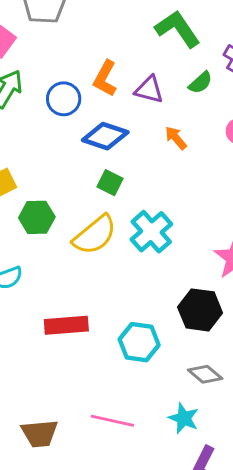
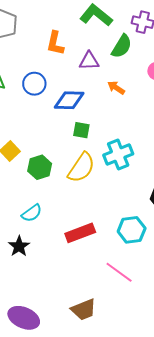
orange L-shape: (105, 78) -> (55, 43), moved
green semicircle: (200, 83) -> (122, 46), size x1.4
cyan cross: (151, 232) -> (118, 154), turned 36
pink line: (112, 421) -> (119, 272), moved, turned 40

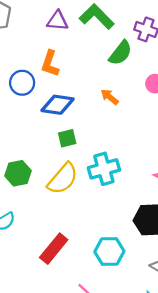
orange L-shape: (55, 43) -> (50, 64), moved
purple triangle: (89, 61) -> (58, 21), moved
green square: (81, 130) -> (67, 138), turned -30
red rectangle: (80, 233) -> (54, 249), turned -36

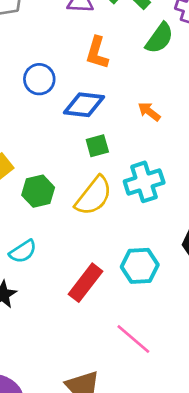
orange L-shape: (50, 64) -> (97, 53), moved
orange arrow: (110, 97) -> (149, 112), moved
cyan hexagon: (109, 252) -> (140, 266), moved

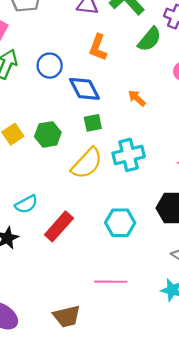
blue diamond: (84, 105) -> (84, 89), turned 52
green hexagon: (38, 191) -> (48, 134), moved
red rectangle: (85, 283) -> (59, 226), moved
pink line: (133, 339) -> (111, 282), turned -44

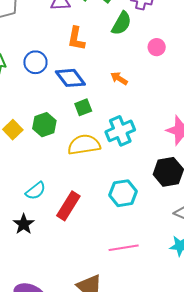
yellow semicircle: (87, 163) -> (84, 145), turned -132

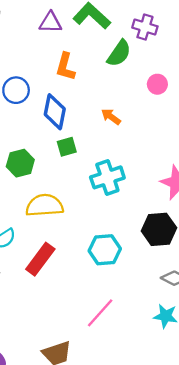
blue diamond: (70, 78) -> (55, 112), turned 44
yellow semicircle: (84, 145) -> (44, 205), moved
pink line: (124, 248) -> (100, 313), turned -44

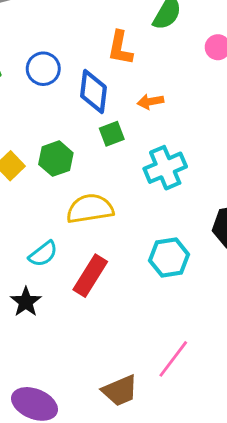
orange L-shape: (65, 67) -> (120, 48), moved
orange arrow: (111, 117) -> (150, 102), moved, turned -42
pink line: (100, 313) -> (173, 359), moved

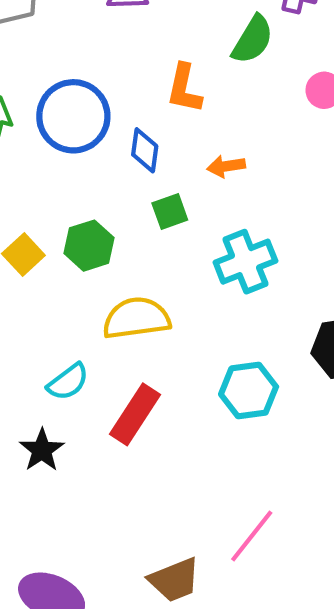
blue circle: (43, 69) -> (73, 116), size x1.5
blue diamond: (93, 91) -> (145, 150), size x0.7

